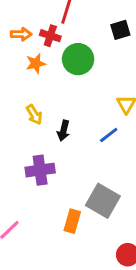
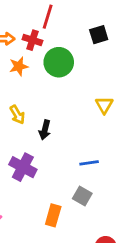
blue line: (109, 135) -> (89, 163), moved, turned 30
purple cross: (40, 170) -> (23, 167), turned 36
gray square: (103, 201) -> (82, 196), size x0.6

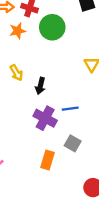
blue line: (89, 163) -> (70, 109), moved
purple cross: (23, 167) -> (45, 118), moved

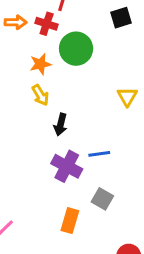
orange star: (18, 31) -> (40, 64), moved
yellow arrow: (16, 73) -> (40, 95), moved

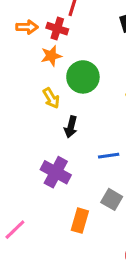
green circle: (76, 49) -> (83, 77), moved
orange star: (40, 64) -> (51, 56), moved
purple cross: (67, 166) -> (56, 172), moved

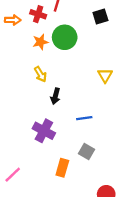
orange arrow: (27, 27) -> (13, 20), moved
red cross: (57, 29) -> (38, 14), moved
green circle: (83, 77) -> (65, 37), moved

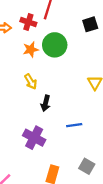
gray square: (87, 152) -> (87, 166), moved

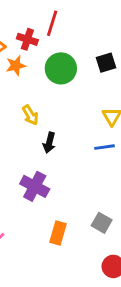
black square: (90, 24) -> (106, 63), moved
orange star: (31, 49) -> (16, 66), moved
blue line: (74, 125) -> (105, 147), moved

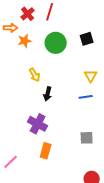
red cross: (27, 39) -> (28, 14), moved, turned 32
gray square: (102, 223) -> (87, 138), moved, turned -32
orange rectangle: (58, 233) -> (46, 151), moved

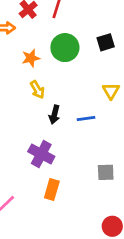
orange star: (25, 41) -> (31, 58), moved
blue line: (86, 97) -> (86, 119), moved

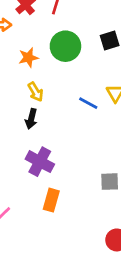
black arrow: (54, 115) -> (31, 119), moved
blue line: (86, 119) -> (88, 103), moved, turned 36

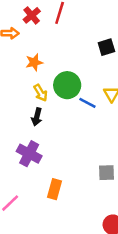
green circle: (65, 46) -> (67, 85), moved
purple cross: (40, 162) -> (29, 154), moved

